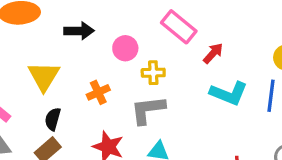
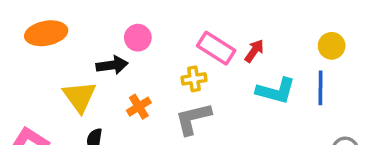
pink rectangle: (179, 27) -> (216, 48), moved
black arrow: (79, 31) -> (112, 65), moved
pink circle: (125, 48) -> (138, 38), moved

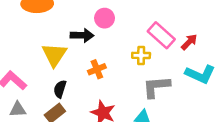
gray L-shape: (193, 119) -> (156, 87), moved

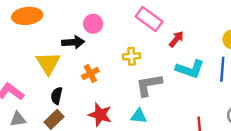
pink rectangle: (161, 35) -> (149, 19), moved

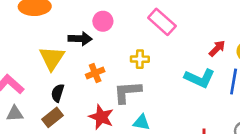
red arrow: (176, 39) -> (217, 48), moved
gray L-shape: (149, 85) -> (127, 92), moved

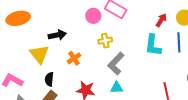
pink circle: (103, 21) -> (93, 16), moved
cyan L-shape: (200, 78) -> (153, 45), turned 85
gray L-shape: (127, 92) -> (116, 64), moved, turned -30

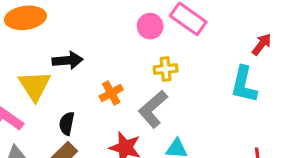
black arrow: (57, 35) -> (68, 60), moved
yellow triangle: (39, 54) -> (35, 86), moved
gray L-shape: (116, 64) -> (153, 109), moved

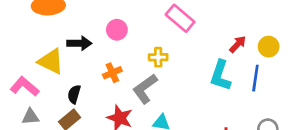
pink circle: (150, 26) -> (117, 30), moved
yellow triangle: (35, 86) -> (51, 61), turned -36

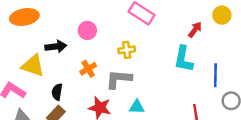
yellow circle: (269, 47) -> (222, 15), moved
blue line: (255, 78) -> (215, 75), moved
gray L-shape: (145, 89) -> (119, 79), turned 48

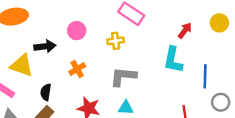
yellow circle: (222, 15) -> (219, 23), moved
yellow cross: (127, 50) -> (116, 41), moved
gray L-shape: (119, 79) -> (123, 77), moved

